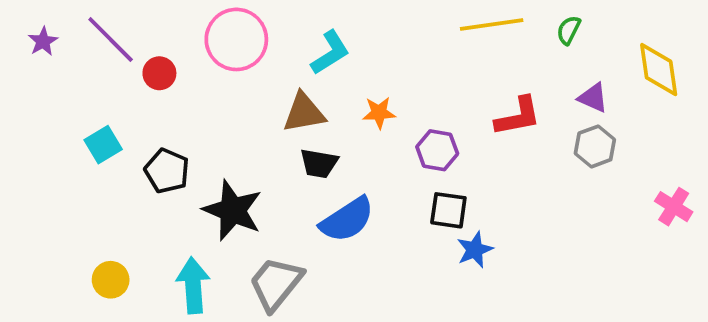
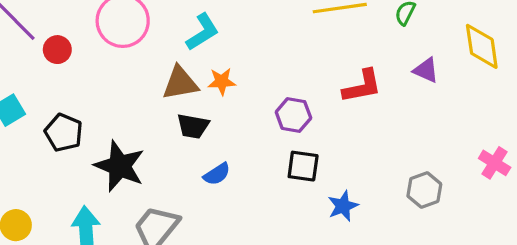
orange star: (379, 113) -> (222, 81), moved
gray hexagon: (595, 146) -> (424, 190), moved
blue semicircle: (347, 220) -> (217, 174), size x0.6
blue star: (475, 250) -> (343, 206), moved

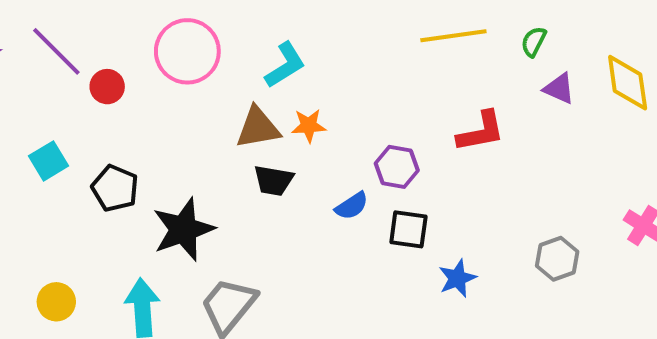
purple triangle: (426, 70) -> (559, 89), moved
black star: (120, 166) -> (183, 229), turned 30
blue semicircle: (217, 174) -> (352, 206), moved

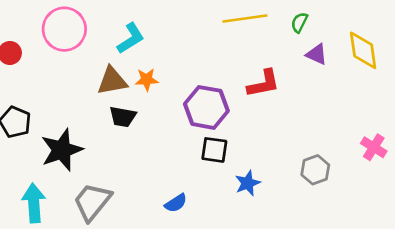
purple hexagon: (397, 167) -> (206, 107), size x1.5
blue semicircle: (352, 206) -> (176, 203), moved

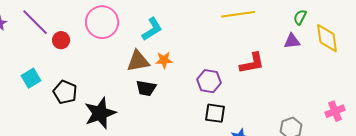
green semicircle: (299, 22) -> (300, 17), moved
purple triangle: (317, 54) -> (292, 41), turned -30
purple hexagon: (206, 107) -> (209, 81), size x0.7
pink cross: (374, 147) -> (335, 111), turned 36

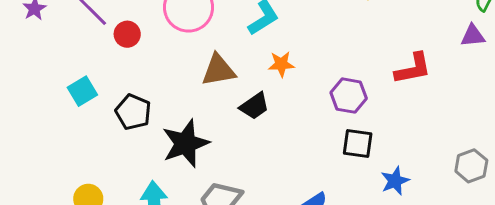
brown triangle: (138, 61) -> (218, 70), moved
black trapezoid: (146, 88) -> (254, 106), turned -45

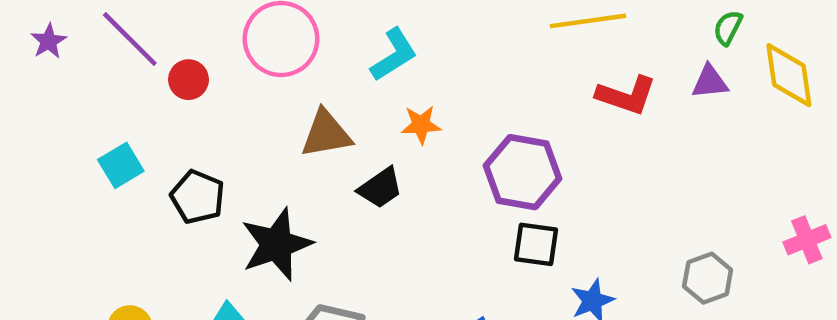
red L-shape: (413, 69) -> (626, 95), moved, turned 30
purple hexagon: (349, 96) -> (523, 172), size x1.4

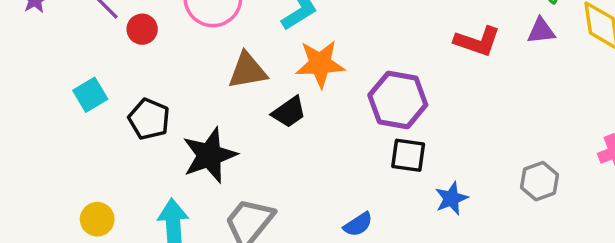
orange star: (421, 125) -> (320, 64), size x1.6

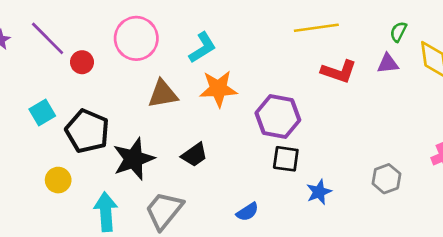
black trapezoid: (289, 112) -> (194, 155), moved
black pentagon: (149, 119) -> (87, 131), size x1.4
yellow circle: (97, 219) -> (58, 180), moved

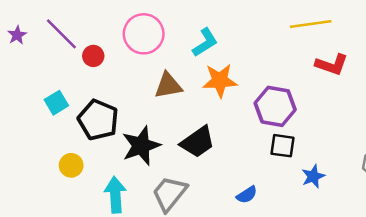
black trapezoid: (194, 155) -> (198, 142), size x1.4

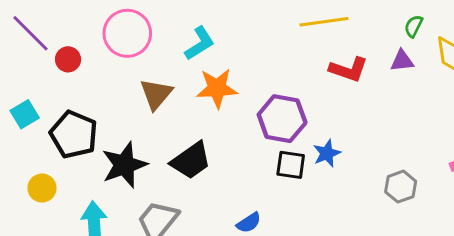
brown triangle: (168, 85) -> (156, 94), turned -40
blue star: (313, 176) -> (327, 153), moved

